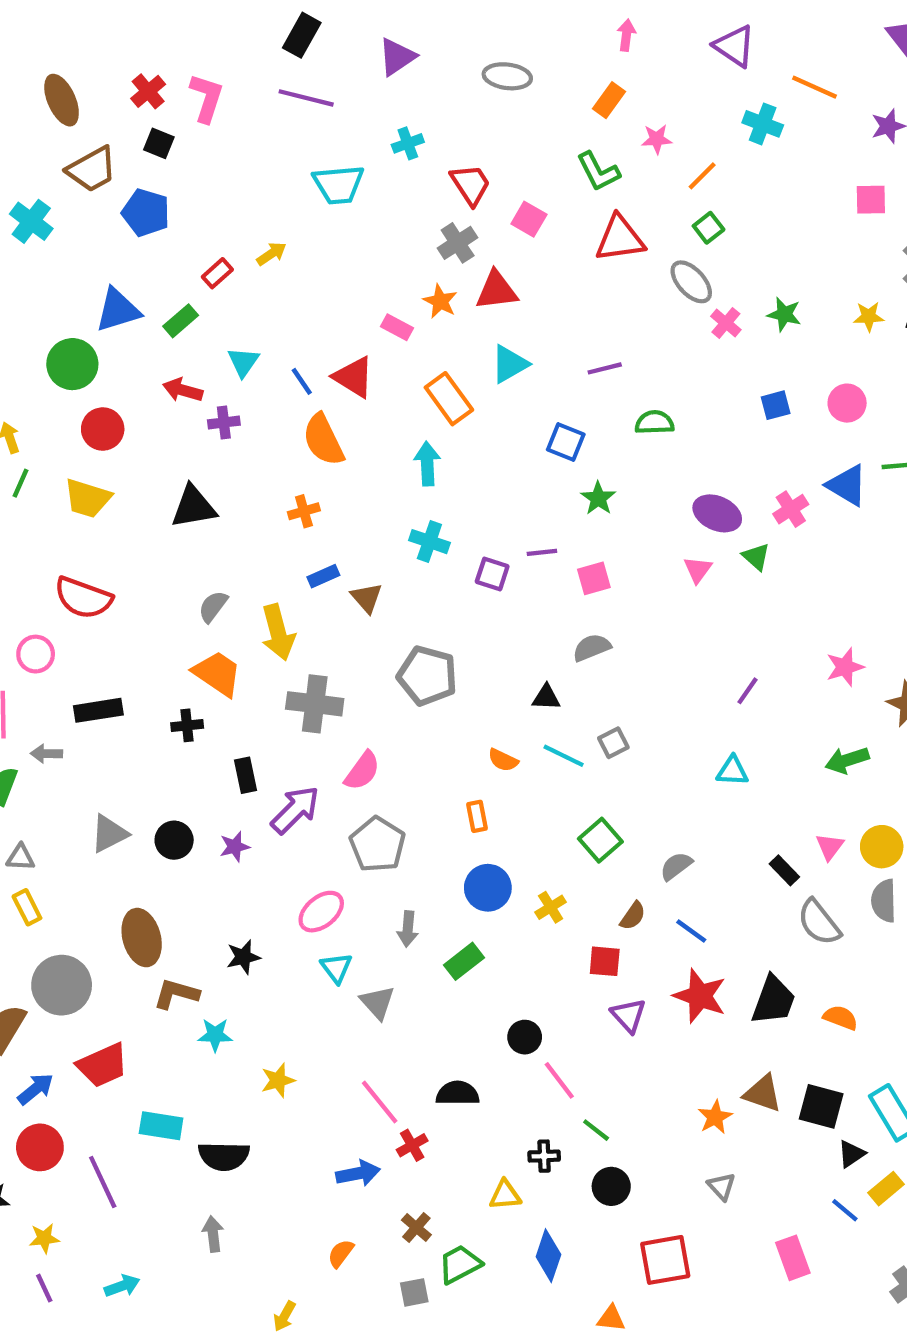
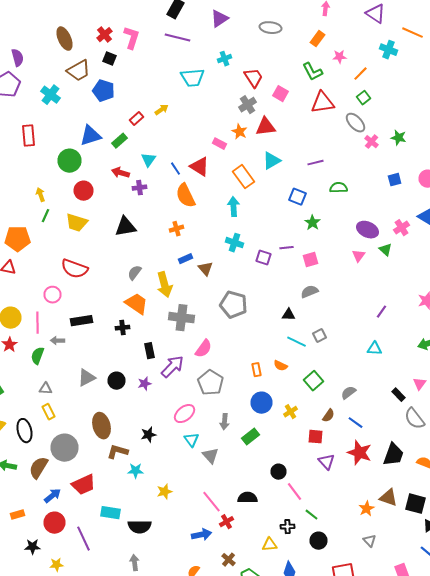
orange semicircle: (503, 760) -> (280, 366), moved

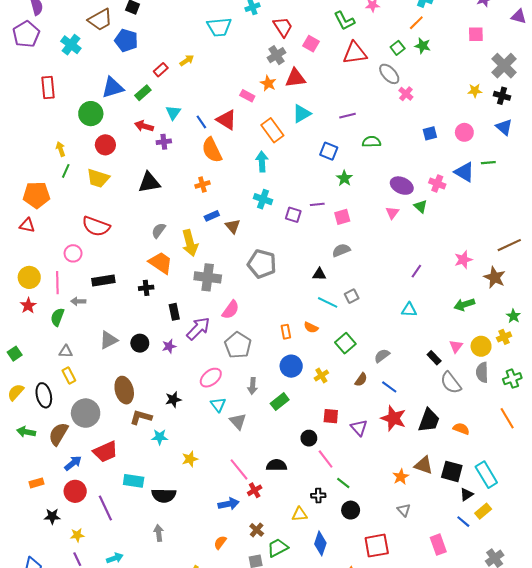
orange line: (360, 74) -> (416, 23), moved
green star: (398, 138) -> (423, 46), moved
pink cross: (402, 228) -> (437, 183), turned -35
red square: (316, 437) -> (331, 416), moved

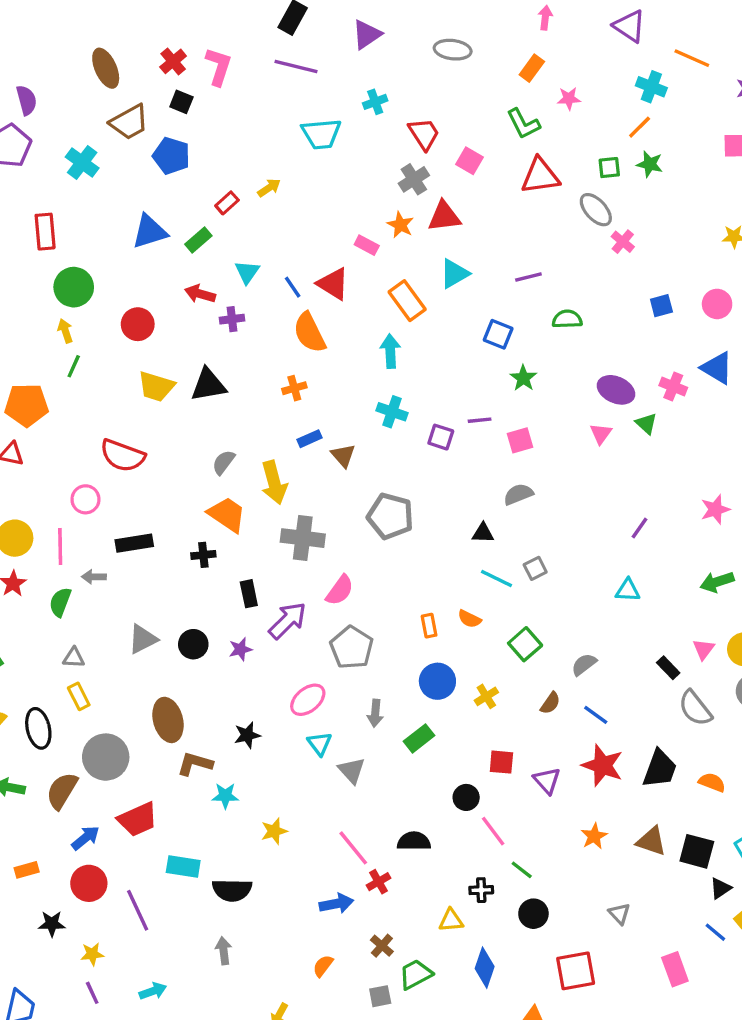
green square: (398, 48) -> (609, 168), turned 32
green circle: (91, 114) -> (74, 287), moved
yellow trapezoid: (98, 178) -> (156, 386), moved
orange star: (401, 477) -> (594, 836), moved

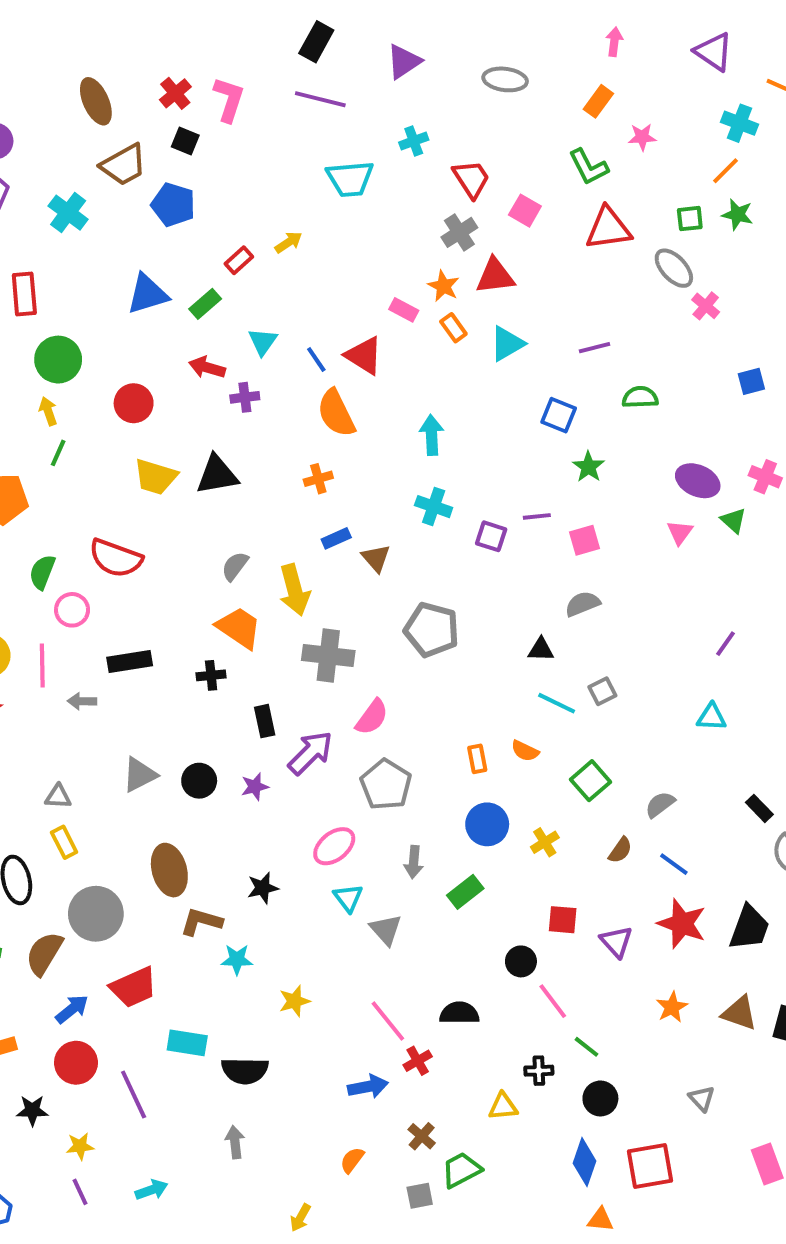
orange rectangle: (407, 301) -> (453, 328), moved, size x0.6
green semicircle: (60, 602) -> (42, 572), moved
blue diamond: (485, 968) -> (585, 1162), moved

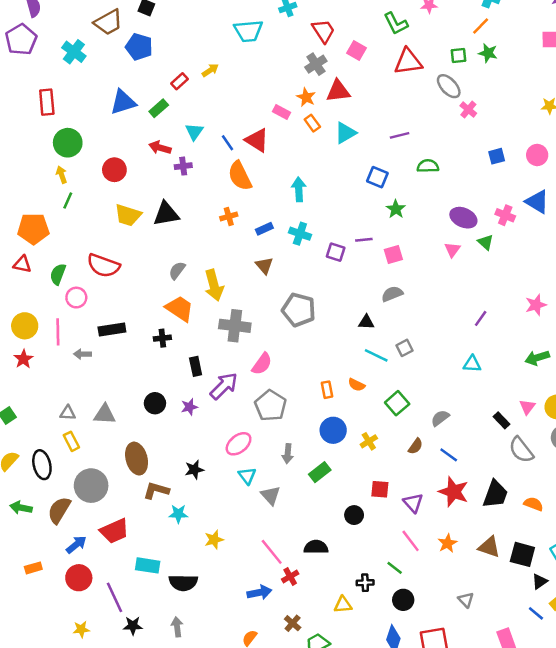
blue rectangle: (336, 538) -> (264, 229), moved
gray triangle: (140, 775) -> (105, 414), moved, turned 30
pink line: (553, 1001) -> (411, 541), moved
black star: (32, 1110) -> (133, 626), moved

